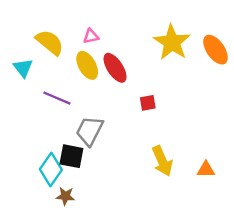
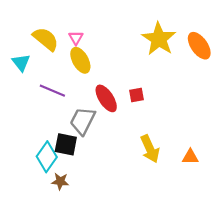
pink triangle: (91, 36) -> (76, 38), moved, turned -48
red ellipse: (115, 68) -> (106, 98), moved

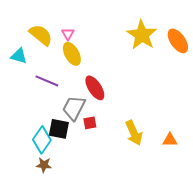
cyan triangle: (21, 63) -> (19, 56), turned -36
red square: (136, 95) -> (90, 123), moved
brown star: (60, 181) -> (44, 165), moved

